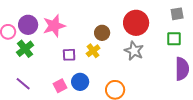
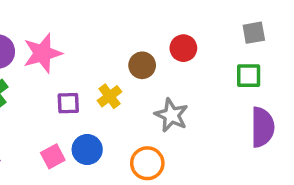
red circle: (136, 23) -> (183, 48), size x0.6
brown circle: (102, 33) -> (142, 65), moved
gray star: (134, 51) -> (171, 115), moved

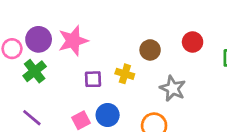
red circle: (183, 48) -> (193, 42), moved
yellow cross: (110, 96) -> (125, 74), turned -36

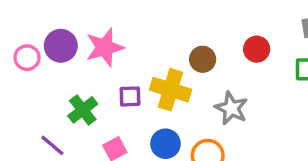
green cross: (35, 71) -> (83, 110), moved
yellow cross: (125, 74) -> (171, 90), size x1.6
blue circle: (108, 115) -> (165, 144), moved

